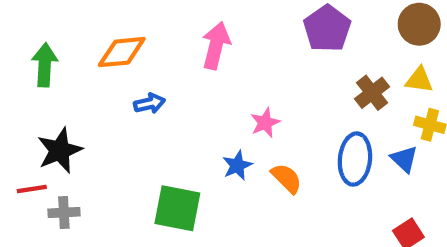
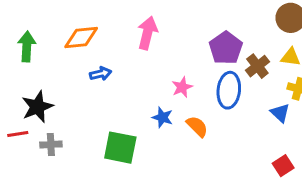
purple pentagon: (327, 28) -> (226, 48), moved
blue ellipse: (355, 159) -> (229, 90), moved
blue star: (237, 165) -> (162, 117), turned -30
gray cross: (64, 213) -> (51, 144), moved

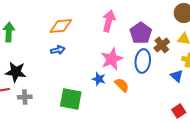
pink arrow: (147, 33) -> (109, 21), moved
orange diamond: (81, 37) -> (61, 26), moved
pink star: (182, 87) -> (112, 59), size x1.6
black star: (37, 107) -> (16, 72), turned 30

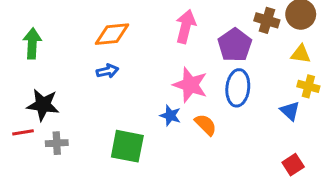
brown cross: (162, 45) -> (267, 20), moved, turned -35
pink star: (112, 59) -> (190, 85), turned -30

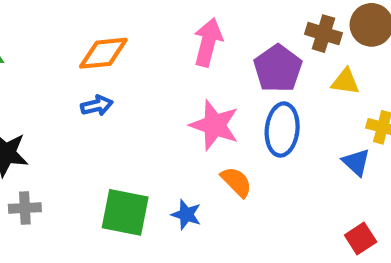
yellow triangle: (301, 54) -> (345, 82), moved
blue star: (170, 116) -> (186, 215), moved

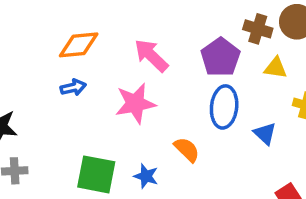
pink arrow: (208, 42) -> (151, 55), moved, turned -60
pink star: (215, 125) -> (135, 103), moved, turned -30
blue triangle: (356, 162) -> (265, 134), moved

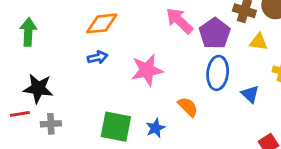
pink arrow: (151, 55) -> (179, 21), moved
blue star: (146, 176) -> (155, 128), turned 30

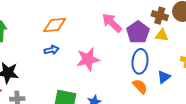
yellow triangle: (259, 42) -> (162, 35), moved
blue triangle: (250, 94) -> (164, 77), turned 40
orange semicircle: (188, 107) -> (140, 86), moved

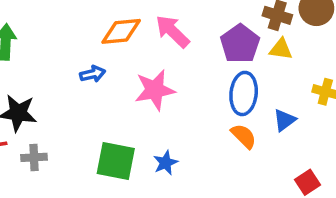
pink arrow: (112, 23) -> (173, 31), moved
orange diamond: (55, 25) -> (121, 31), moved

